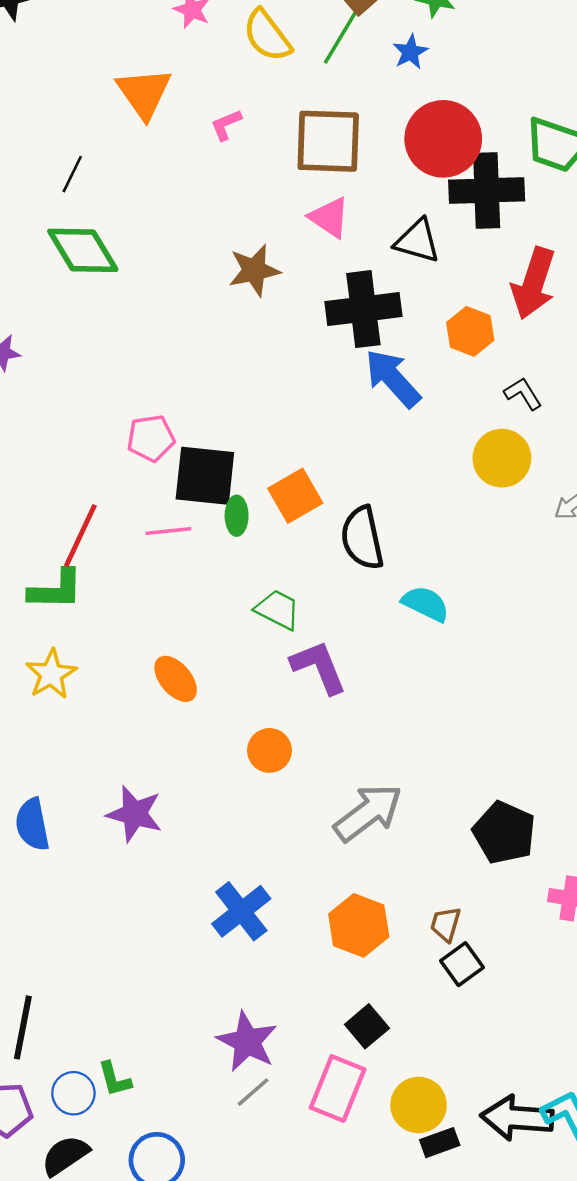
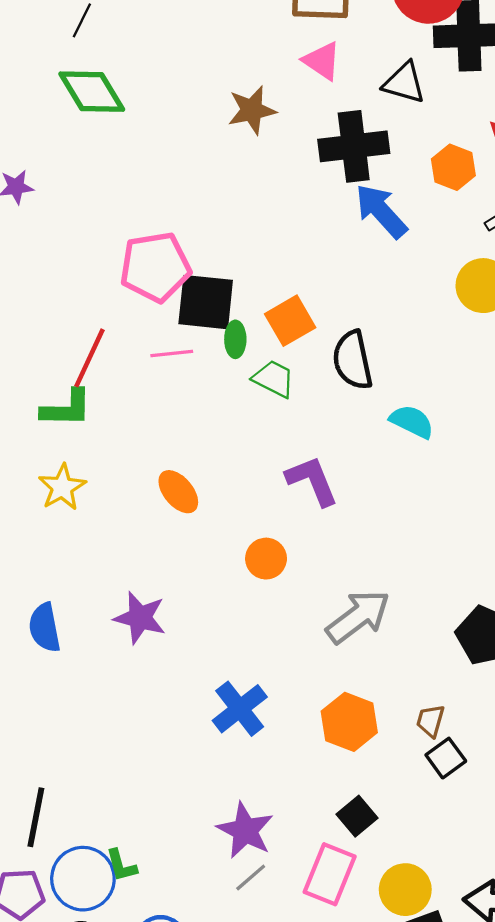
pink pentagon: (151, 438) -> (155, 267), size x1.6
green trapezoid: (278, 610) -> (274, 379), moved
blue circle: (73, 1093) -> (83, 879), size x1.6

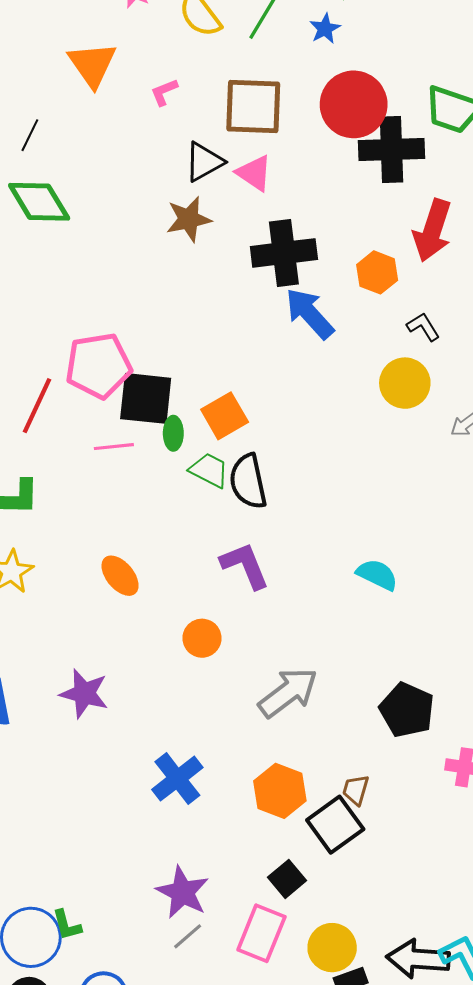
black triangle: (404, 83) -> (204, 162), moved, turned -45
red line: (90, 358) -> (37, 406), moved
black semicircle: (353, 360) -> (248, 481), moved
cyan semicircle: (412, 422) -> (377, 575), moved
black square: (446, 758) -> (335, 825), moved, size x1.5

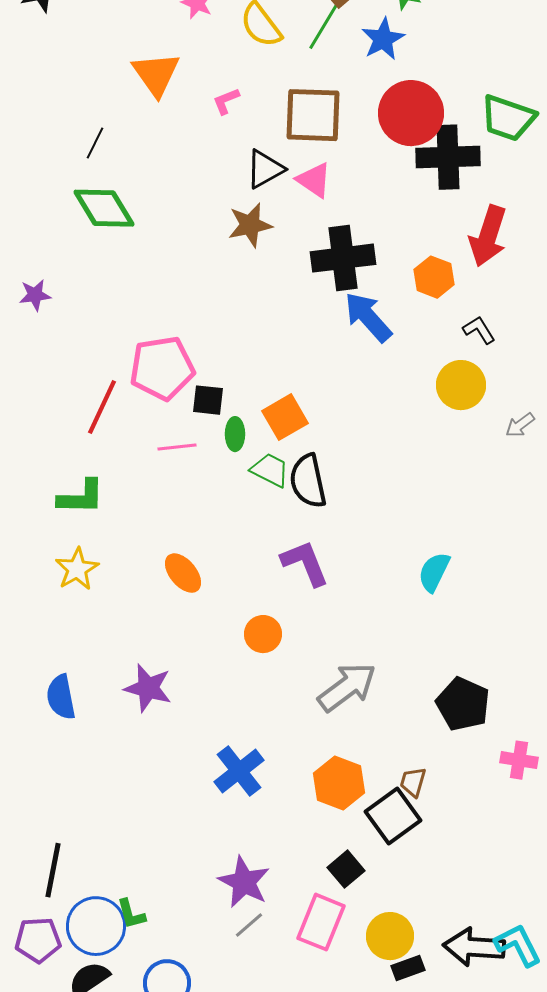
blue star: (325, 29) -> (383, 39), size x1.4
black square: (146, 398) -> (208, 400), size x0.6
cyan semicircle: (377, 575) -> (434, 572), turned -90

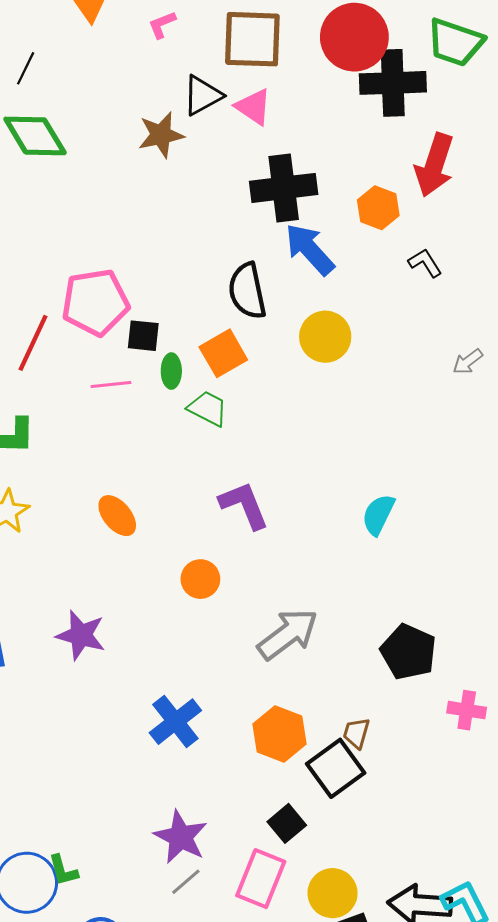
brown star: (250, 225) -> (161, 135), moved
yellow circle: (461, 385) -> (325, 337), moved
black semicircle: (308, 481) -> (247, 291), moved

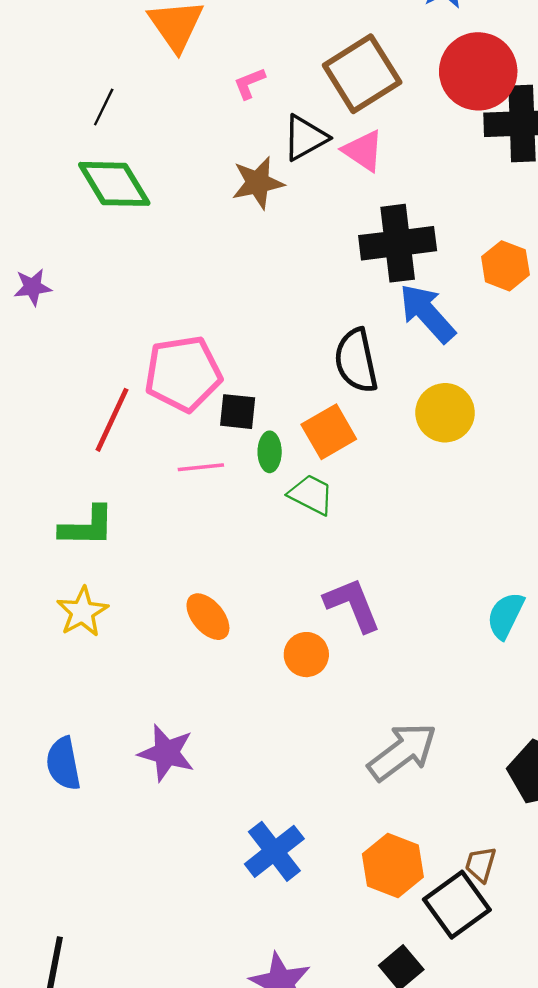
pink L-shape: (162, 25) -> (249, 83), moved
brown square: (252, 39) -> (362, 74), turned -34
orange circle: (200, 579) -> (306, 655), moved

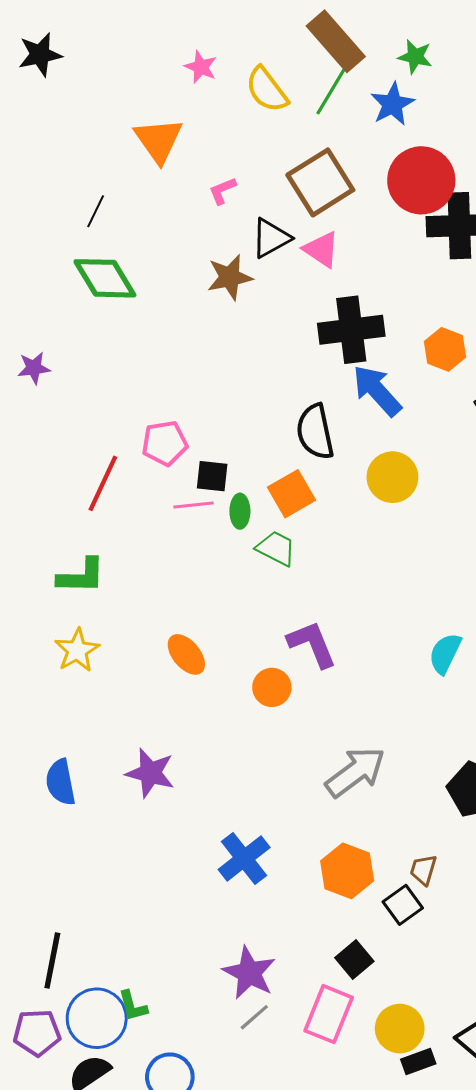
pink pentagon: (183, 374) -> (165, 443), size x0.7
pink line: (201, 467) -> (194, 505), moved
black square: (457, 905) -> (403, 905), size x0.7

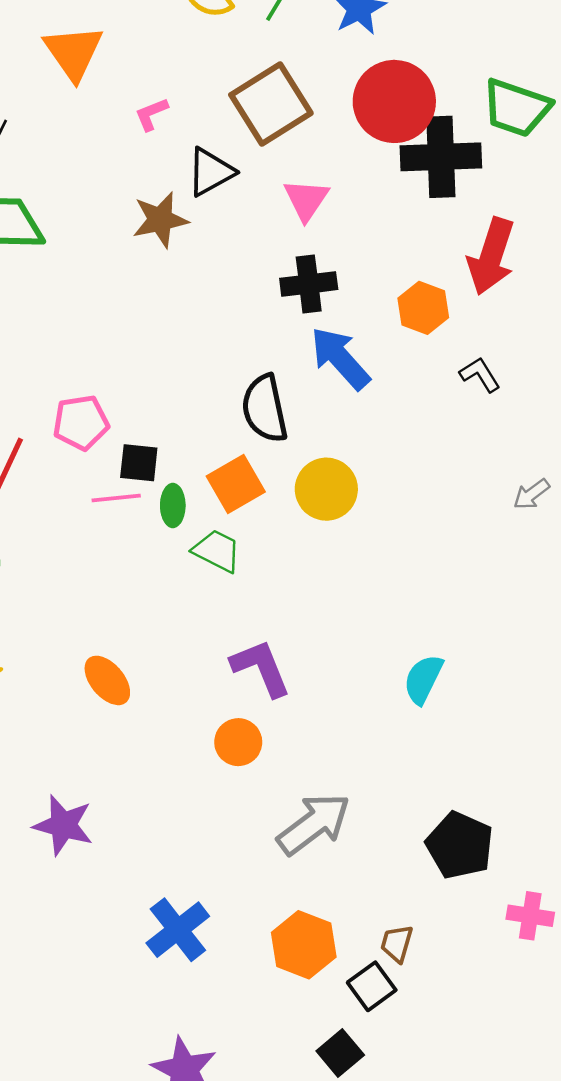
pink triangle: (321, 249) -> (306, 200), moved, turned 30
black cross: (351, 330) -> (309, 284), size x0.7
yellow circle: (392, 477) -> (326, 489), moved
orange circle: (272, 687) -> (238, 742), moved
black square: (354, 959) -> (340, 1053), moved

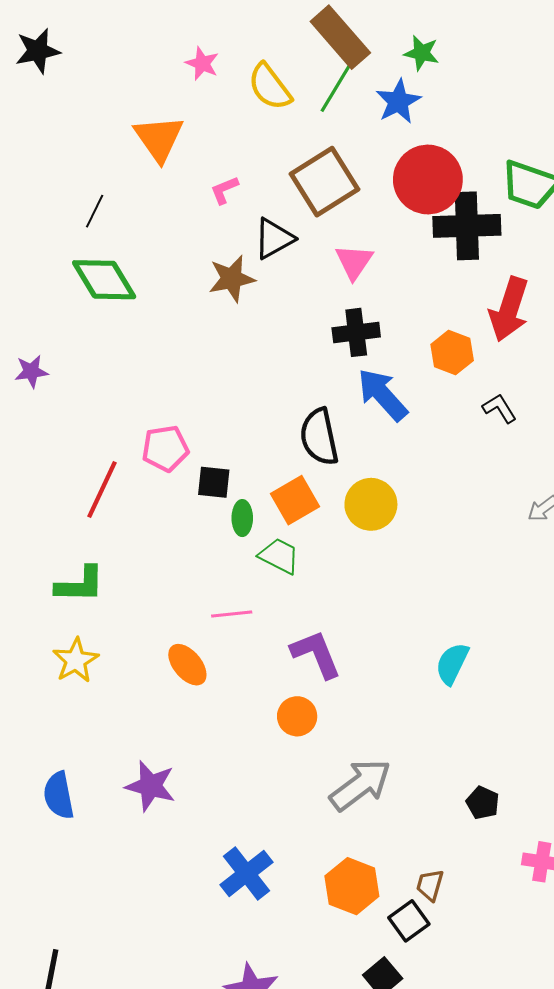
pink line: (116, 498) -> (232, 614), moved
black pentagon: (460, 845) -> (483, 803), size x0.6

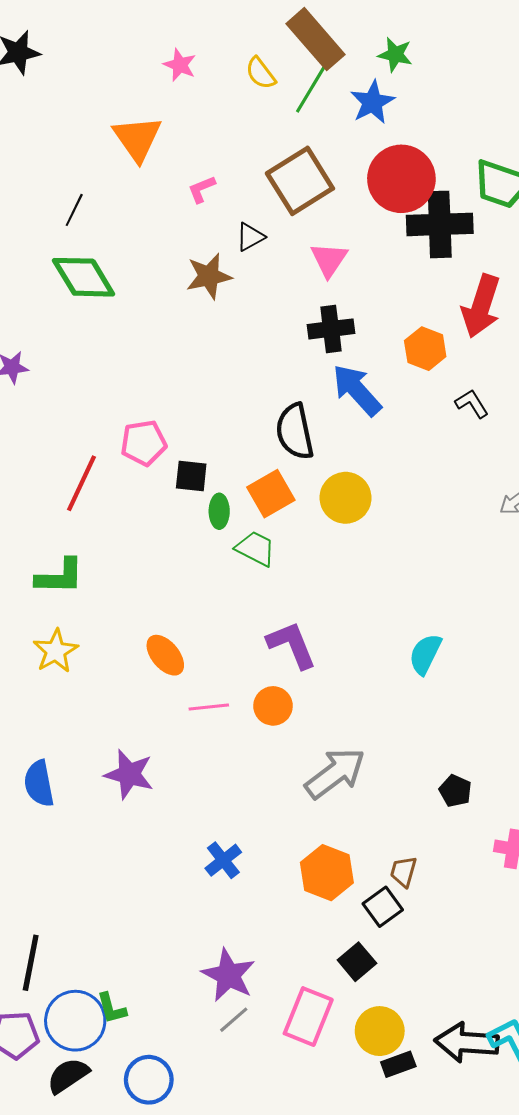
yellow semicircle: (270, 87) -> (261, 73), moved, size x0.7
black triangle: (274, 239) -> (250, 237), size x0.7
pink line: (232, 614) -> (209, 707), moved
blue cross: (246, 873) -> (223, 860), size x0.7

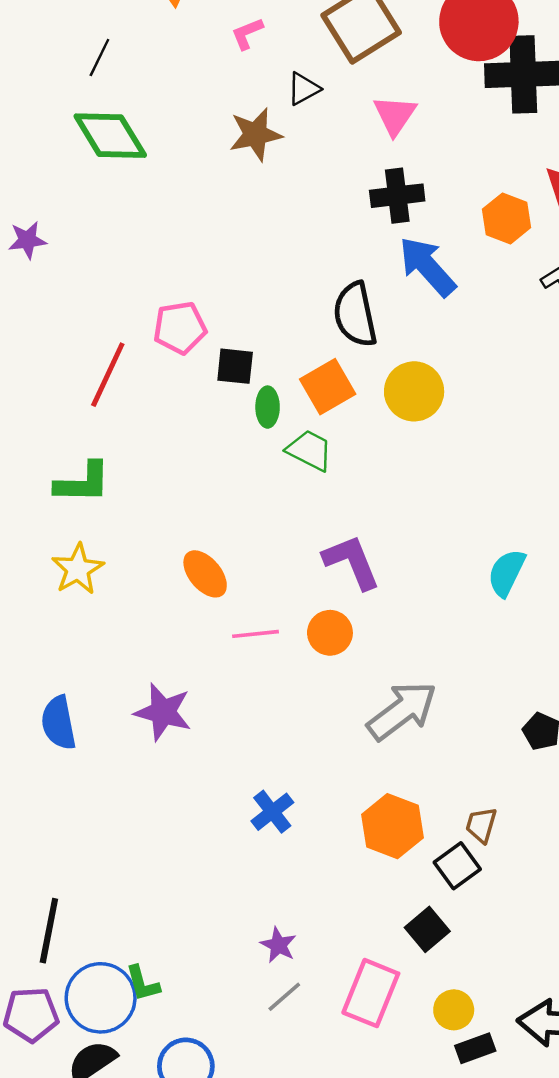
purple star: (228, 975) -> (278, 945), size x0.6
yellow circle: (380, 1031) -> (454, 1010), size x0.7

